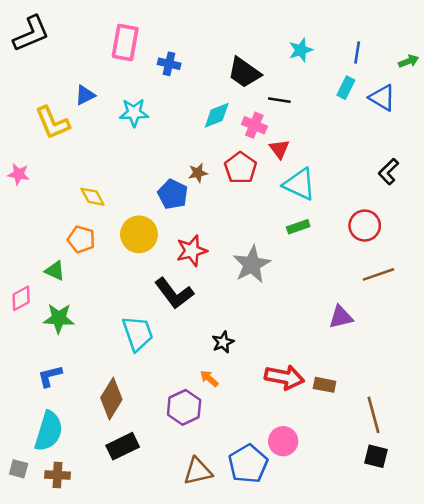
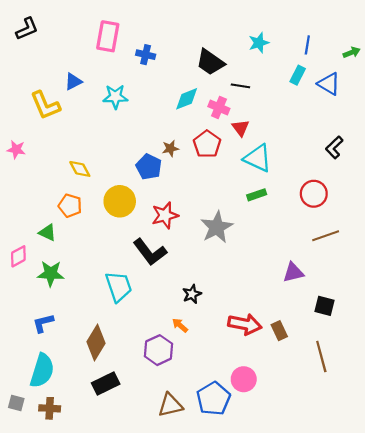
black L-shape: (31, 34) -> (27, 29), size x0.7
brown rectangle: (325, 385) -> (279, 331), turned 54
black square: (376, 456) -> (325, 306), moved

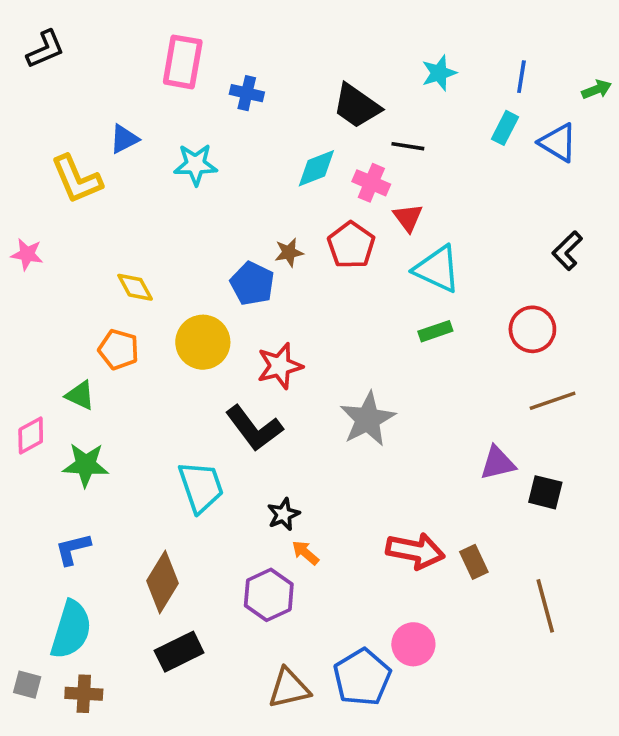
gray star: (217, 227) -> (368, 419), moved
black star: (192, 294) -> (283, 514), moved
black square: (325, 306) -> (545, 492), moved

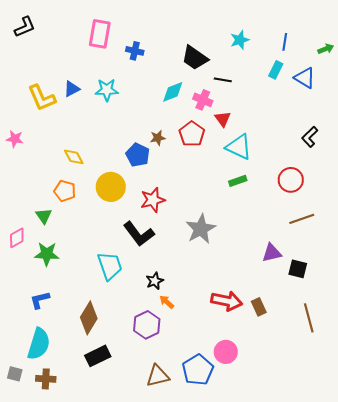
blue triangle: (124, 139) -> (72, 89), moved
green triangle: (80, 395) -> (44, 216), turned 30
brown line: (545, 606) -> (309, 318), moved

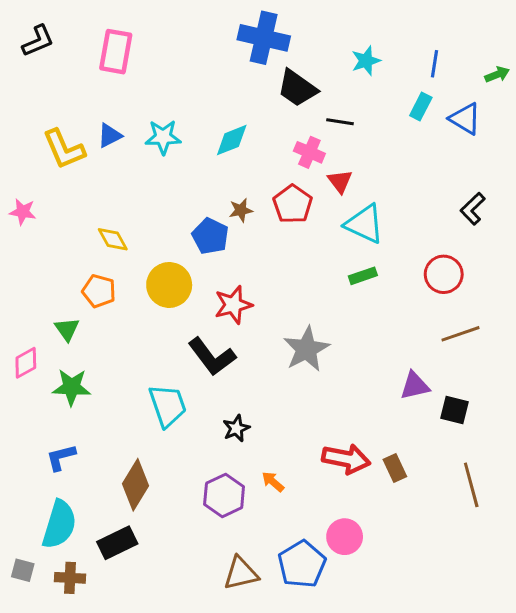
pink rectangle: (100, 34) -> (116, 52), moved
blue cross: (135, 51) -> (264, 38), moved, size x1.8
cyan diamond: (173, 92) -> (232, 140), moved
orange arrow: (167, 302) -> (273, 482), moved
black rectangle: (98, 356) -> (117, 543), moved

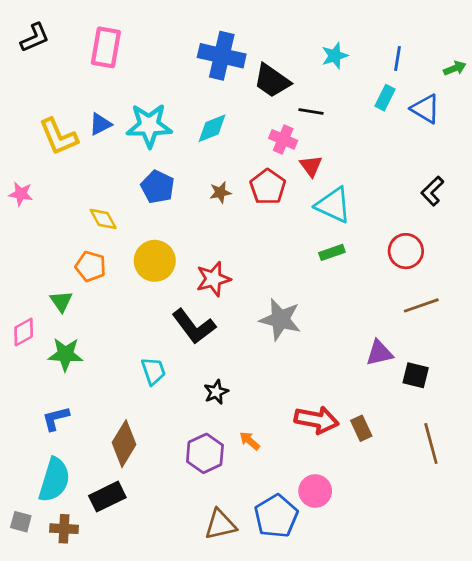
blue cross: (264, 38) -> (222, 56), moved
cyan star: (163, 137) -> (149, 125), size x1.4
blue pentagon: (210, 236) -> (158, 187), moved
gray star: (306, 349) -> (280, 319), turned -30
cyan trapezoid: (168, 405) -> (153, 371), size x0.7

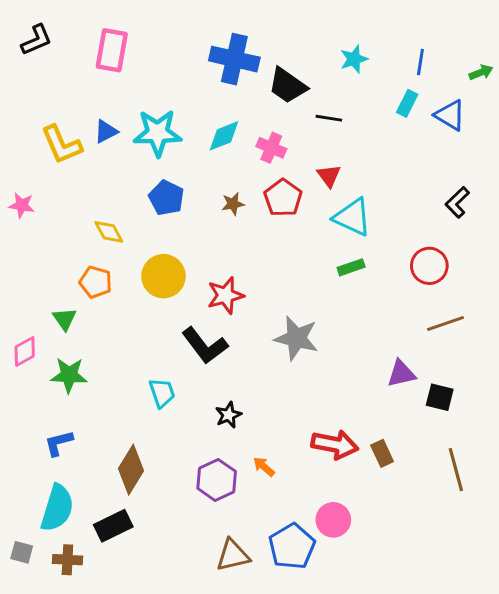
pink cross: (283, 139) -> (271, 148), moved

